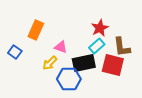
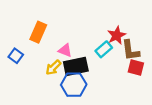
red star: (100, 28) -> (117, 35), moved
black rectangle: (84, 63) -> (76, 66), moved
red square: (113, 65) -> (136, 68), moved, size x0.7

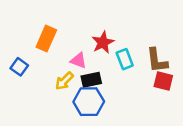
red star: (117, 35) -> (103, 42), moved
cyan rectangle: (104, 49) -> (125, 59), turned -70
black rectangle: (76, 66) -> (91, 80), size x0.7

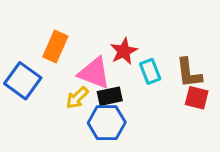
pink triangle: (78, 60) -> (94, 73), size x1.6
blue square: (19, 67) -> (23, 81), size x1.6

